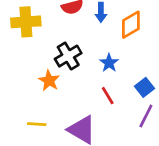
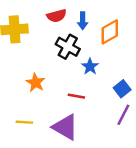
black cross: (68, 56) -> (68, 47), moved, turned -30
red line: (108, 96) -> (76, 96), moved, turned -49

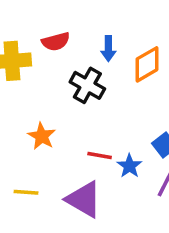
red semicircle: (57, 16) -> (56, 42), moved
blue star: (90, 66) -> (129, 166), moved

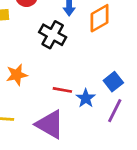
orange star: (42, 136) -> (17, 75), turned 30

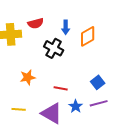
blue star: (86, 98) -> (76, 106), moved
purple line: (115, 111) -> (99, 103), turned 48

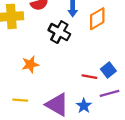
red line: (61, 88) -> (89, 77), moved
blue star: (76, 106) -> (84, 106), moved

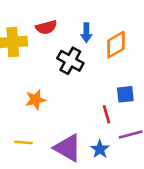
blue square: (108, 70) -> (125, 94), moved, turned 32
red line: (89, 77) -> (107, 114), turned 64

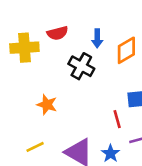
orange star: (36, 100) -> (47, 105), turned 30
yellow line: (23, 142) -> (35, 147), turned -30

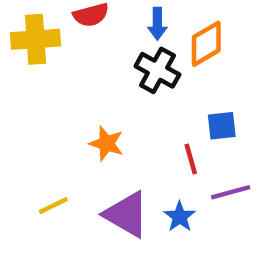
black cross: (81, 66) -> (157, 70), moved
orange star: (47, 105) -> (106, 143), moved

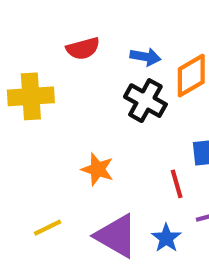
blue arrow: (157, 24) -> (145, 57), turned -80
yellow cross: (36, 39) -> (31, 96), moved

